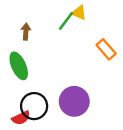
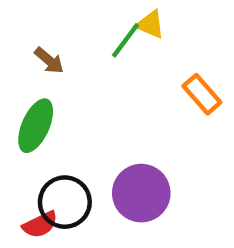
brown arrow: (26, 32) -> (49, 60), turned 126
green ellipse: (19, 66) -> (36, 126), turned 48

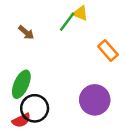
green ellipse: (36, 126) -> (21, 84), moved
purple circle: (141, 193) -> (95, 100), moved

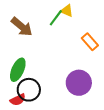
brown arrow: (26, 32) -> (22, 27), size x1.6

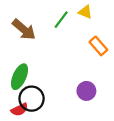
yellow triangle: (67, 11) -> (85, 12), moved
purple circle: (79, 83) -> (86, 91), size x0.7

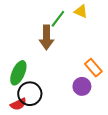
brown arrow: (24, 30) -> (46, 37), moved, turned 50
orange rectangle: (98, 46) -> (93, 68), moved

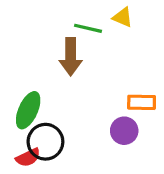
green line: (58, 19) -> (88, 28), turned 66
orange rectangle: (93, 68) -> (142, 102), turned -48

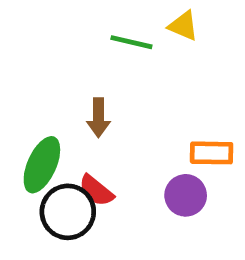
brown arrow: (71, 57) -> (98, 118), moved, size x0.7
red semicircle: (28, 157) -> (96, 191), moved, turned 65

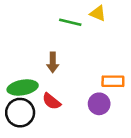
green ellipse: (42, 165) -> (23, 87), turned 56
black circle: (68, 212) -> (20, 113), moved

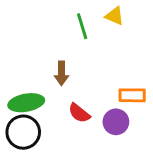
green line: (70, 22) -> (82, 26), turned 60
red semicircle: (51, 101) -> (79, 113), moved

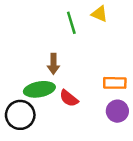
green ellipse: (26, 103) -> (39, 89), moved
purple circle: (116, 122) -> (117, 111), moved

